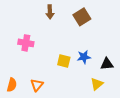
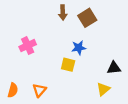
brown arrow: (50, 12) -> (63, 13), moved
pink cross: (26, 43) -> (28, 46), turned -35
blue star: (84, 57) -> (79, 48), moved

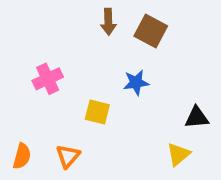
brown square: (87, 18) -> (151, 31), turned -30
yellow square: (68, 65) -> (97, 112), moved

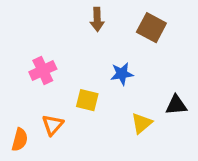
brown square: (151, 31) -> (151, 28), moved
yellow triangle: (178, 154) -> (142, 123), moved
orange triangle: (68, 156) -> (53, 125), moved

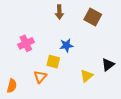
blue star: (122, 74) -> (66, 45), moved
black triangle: (176, 105) -> (108, 65), turned -32
orange triangle: (53, 125) -> (40, 77), moved

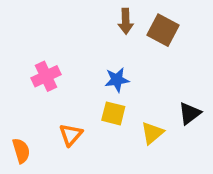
brown arrow: (59, 12) -> (126, 21), moved
yellow square: (53, 62) -> (113, 113), moved
orange semicircle: (12, 86) -> (21, 151), turned -32

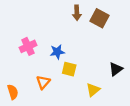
blue star: (117, 80) -> (57, 52), moved
yellow triangle: (152, 133) -> (93, 90), moved

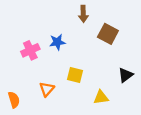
brown square: (100, 18) -> (108, 34), moved
blue star: (57, 52) -> (57, 42), moved
yellow triangle: (93, 90) -> (101, 97), turned 32

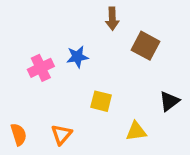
orange triangle: (47, 89) -> (61, 134), moved

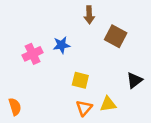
orange triangle: (61, 134) -> (84, 108), moved

